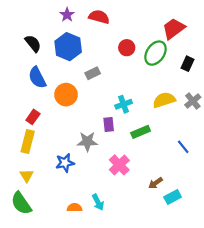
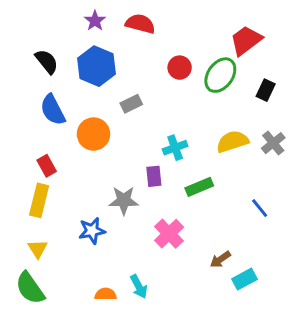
red rectangle: (33, 117) -> (47, 166), turned -64

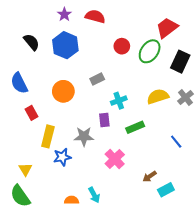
black rectangle: (266, 90) -> (180, 62), size x1.5
gray rectangle: (131, 104) -> (97, 79), moved
blue semicircle: (53, 110) -> (19, 83), moved
yellow rectangle: (39, 200) -> (48, 136), moved

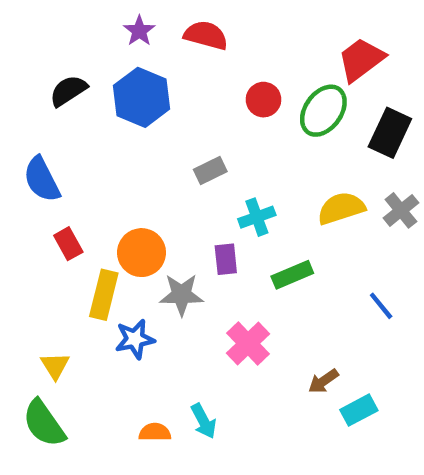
black semicircle: (32, 42) -> (68, 91), turned -84
orange circle: (63, 91) -> (142, 253), moved

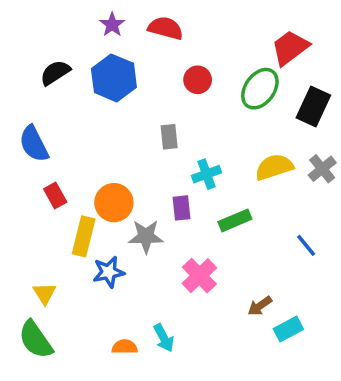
red circle: (263, 100) -> (198, 80), moved
gray rectangle: (210, 171) -> (169, 137), turned -70

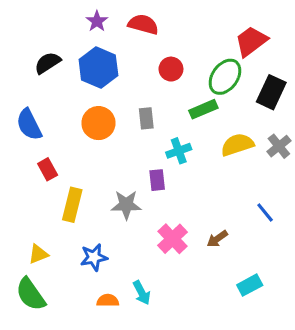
orange circle: (114, 203) -> (98, 123), moved
green rectangle: (235, 220) -> (203, 109), moved
blue star: (109, 272) -> (94, 257), moved
yellow triangle: (45, 293) -> (38, 254), turned 40
brown arrow: (260, 306) -> (217, 239), moved

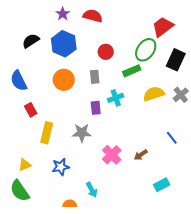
red circle: (171, 69) -> (106, 52), moved
purple rectangle: (157, 180) -> (96, 108), moved
orange semicircle: (108, 300) -> (70, 204), moved

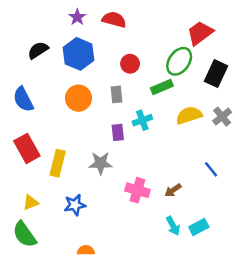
red rectangle: (31, 110) -> (27, 148), moved, size x1.6
pink cross: (112, 155) -> (137, 190), turned -30
cyan arrow: (92, 190) -> (173, 226), moved

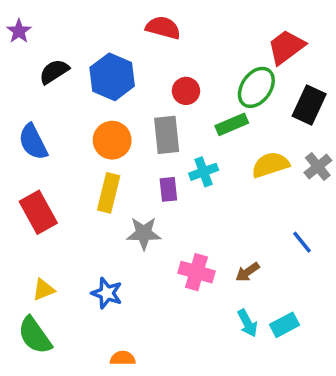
purple star: (77, 17) -> (19, 31), moved
gray rectangle: (117, 94) -> (167, 135), size x1.5
yellow rectangle: (58, 163) -> (109, 193), moved
blue star: (75, 205) -> (107, 293), turned 30

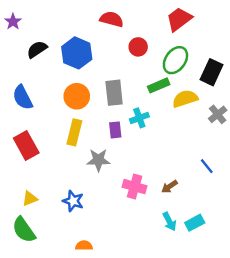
red trapezoid: (286, 47) -> (179, 19), moved
red circle: (186, 91) -> (138, 47), moved
yellow semicircle: (270, 165) -> (185, 99), moved

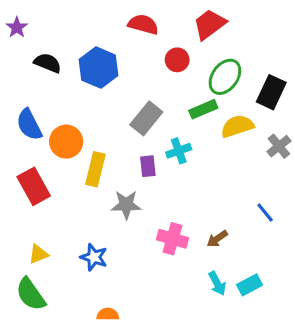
red trapezoid: (179, 19) -> (210, 24), moved
black semicircle: (37, 49) -> (48, 63), turned 55
gray rectangle: (114, 93) -> (146, 118), turned 45
orange circle: (77, 96) -> (66, 142), moved

